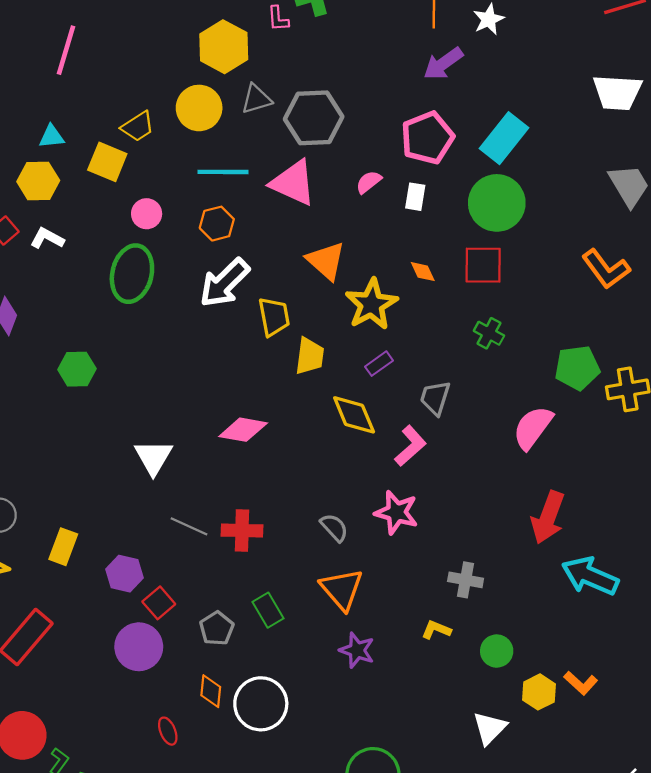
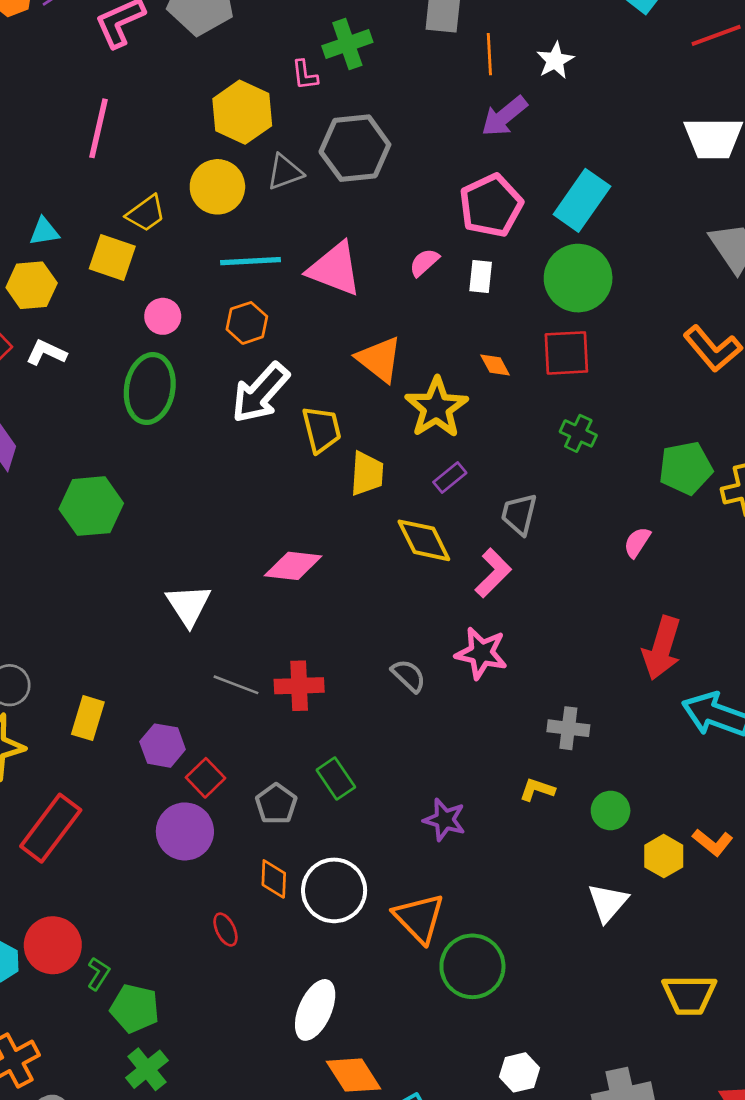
pink line: (66, 50) -> (99, 128), moved
gray hexagon: (314, 118) -> (355, 148), moved
green hexagon: (77, 369) -> (91, 506), size x1.4
pink semicircle: (533, 428) -> (637, 542), size x0.6
orange triangle: (342, 589) -> (419, 918), moved

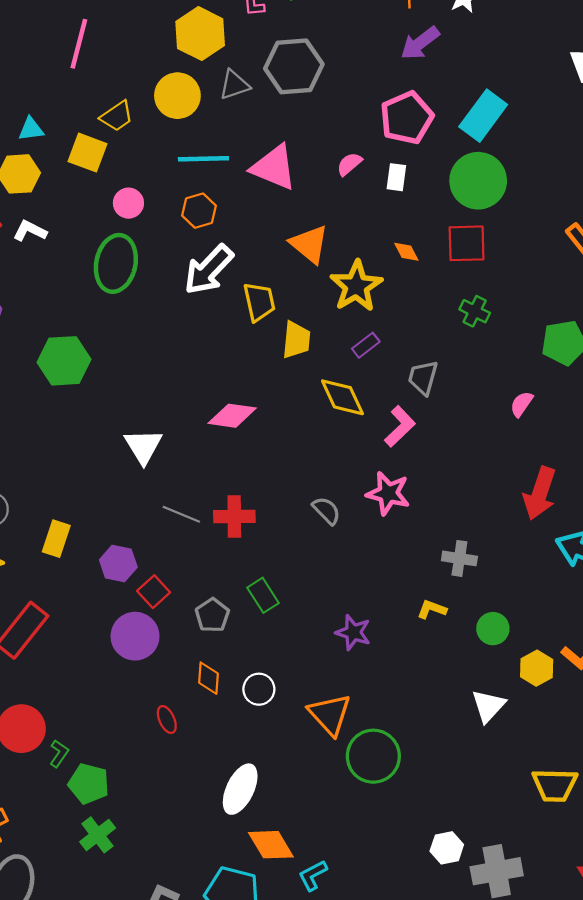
white circle: (334, 890) -> (259, 689), size x0.6
white hexagon: (520, 1072) -> (447, 848), moved

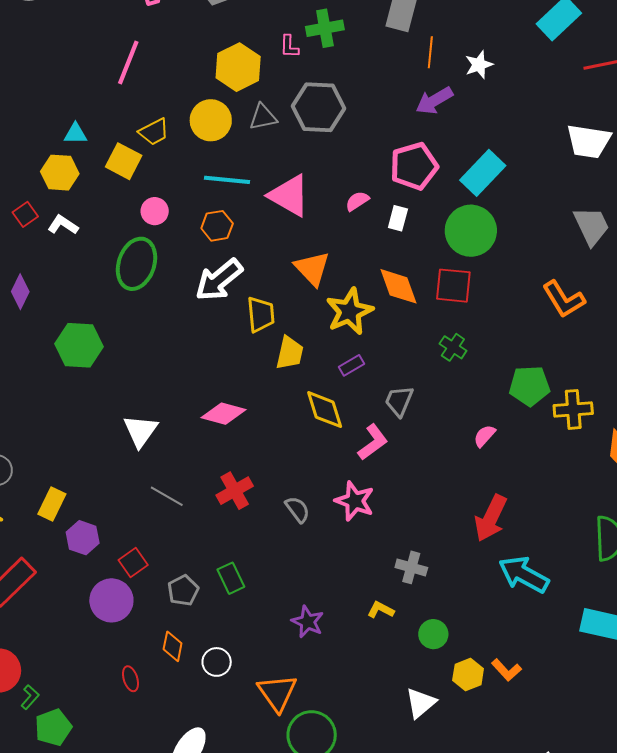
orange diamond: (406, 252) -> (398, 286), size x1.8
red cross: (234, 517) -> (235, 491), moved, turned -36
purple hexagon: (118, 564) -> (83, 538), moved
green pentagon: (89, 784) -> (53, 727), turned 30

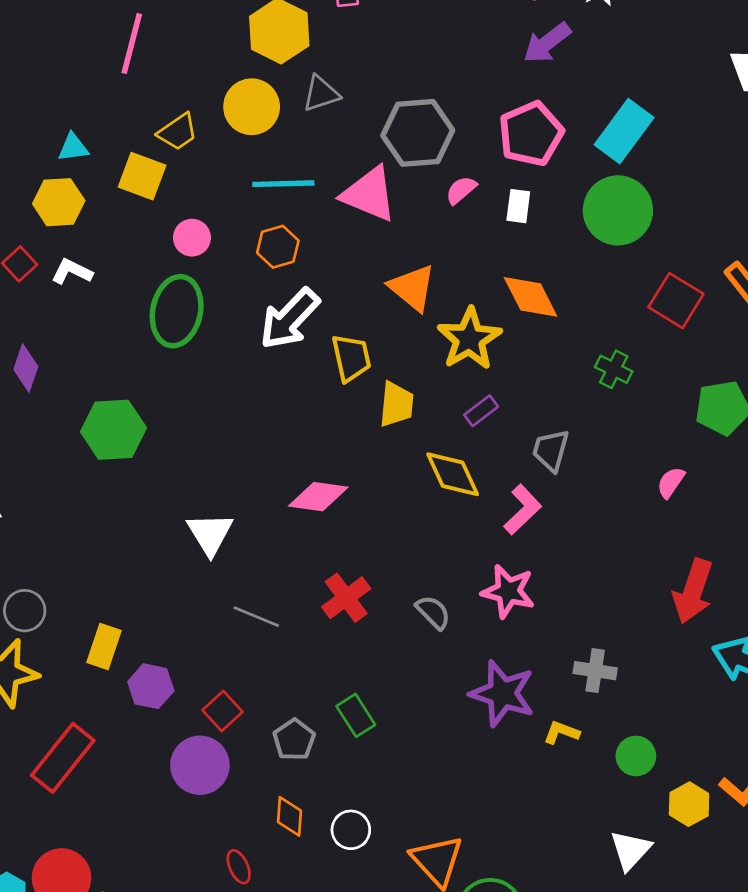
gray hexagon: (318, 107) -> (418, 133), moved
red square: (453, 286) -> (676, 301), moved, turned 33
purple star: (308, 622) -> (502, 693), moved, size x1.5

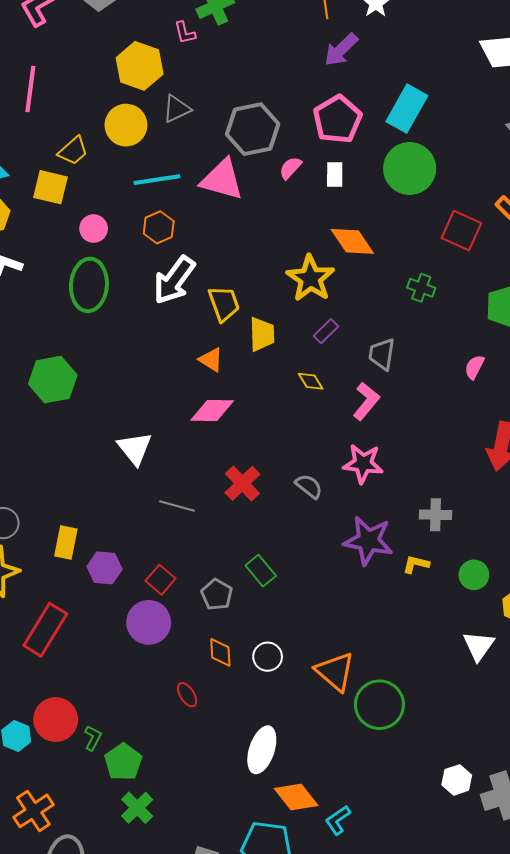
orange triangle: (412, 288) -> (211, 360), moved, size x0.7
yellow diamond: (453, 474) -> (311, 381), size x0.6

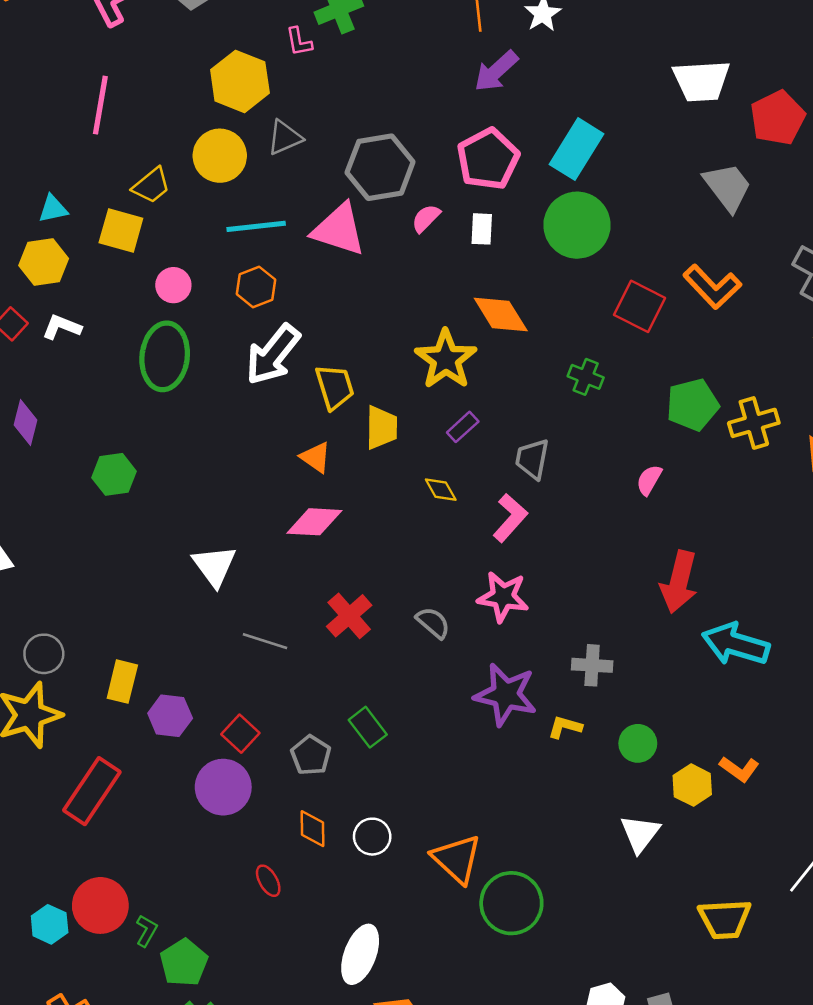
green hexagon: (53, 380) -> (114, 474), size x0.7

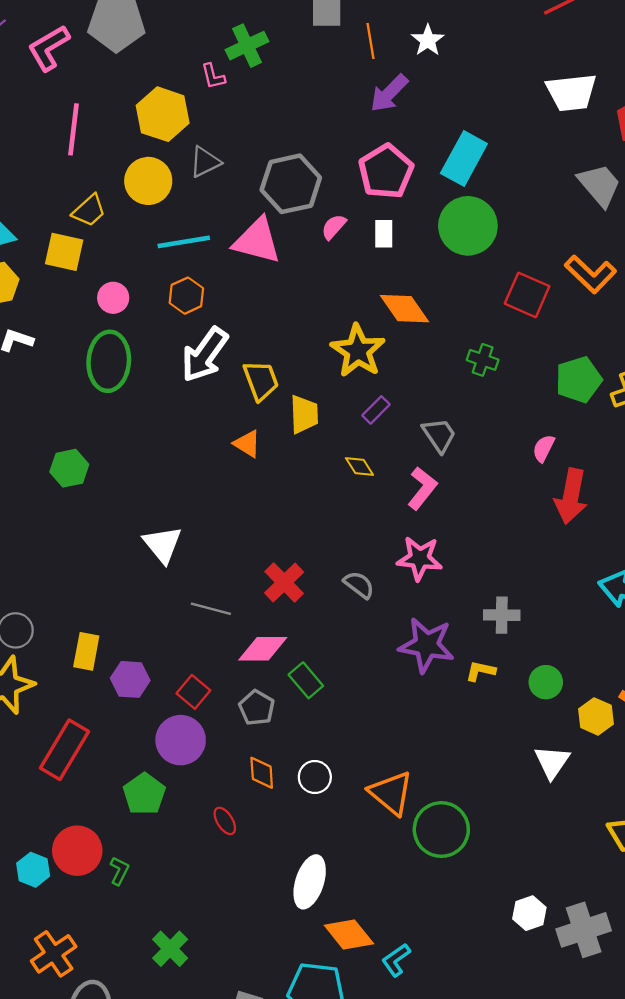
pink line: (100, 105) -> (73, 129), moved
gray trapezoid: (532, 459) -> (439, 435), turned 138
pink diamond: (314, 522) -> (263, 649), moved
red arrow: (679, 582) -> (571, 496), moved
green pentagon: (184, 963) -> (144, 794), moved

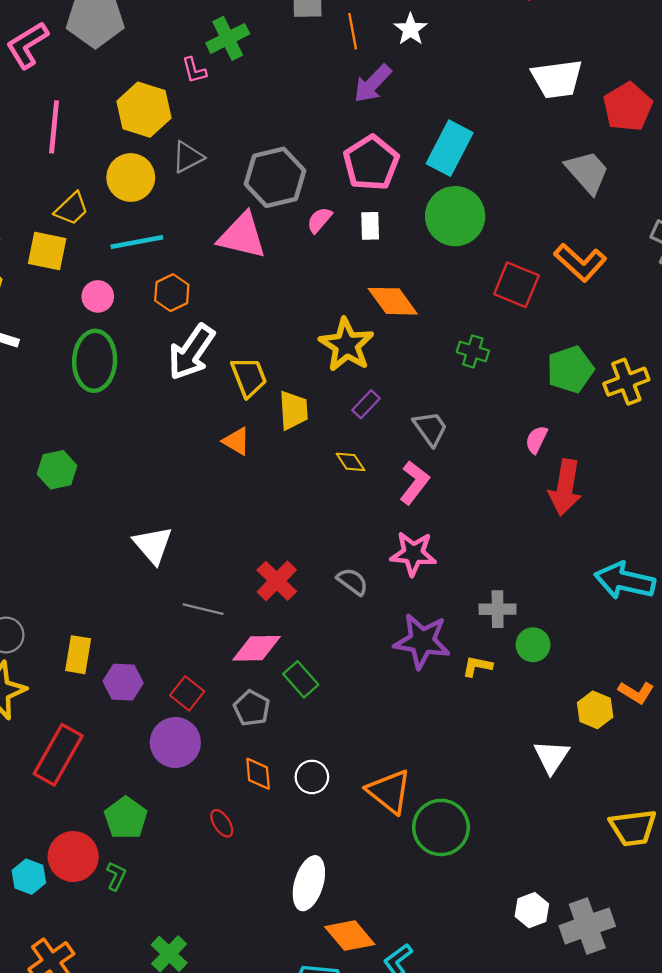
cyan line: (184, 242) -> (137, 242), moved
green circle: (546, 682) -> (533, 645), moved
green pentagon: (144, 794) -> (126, 818), moved

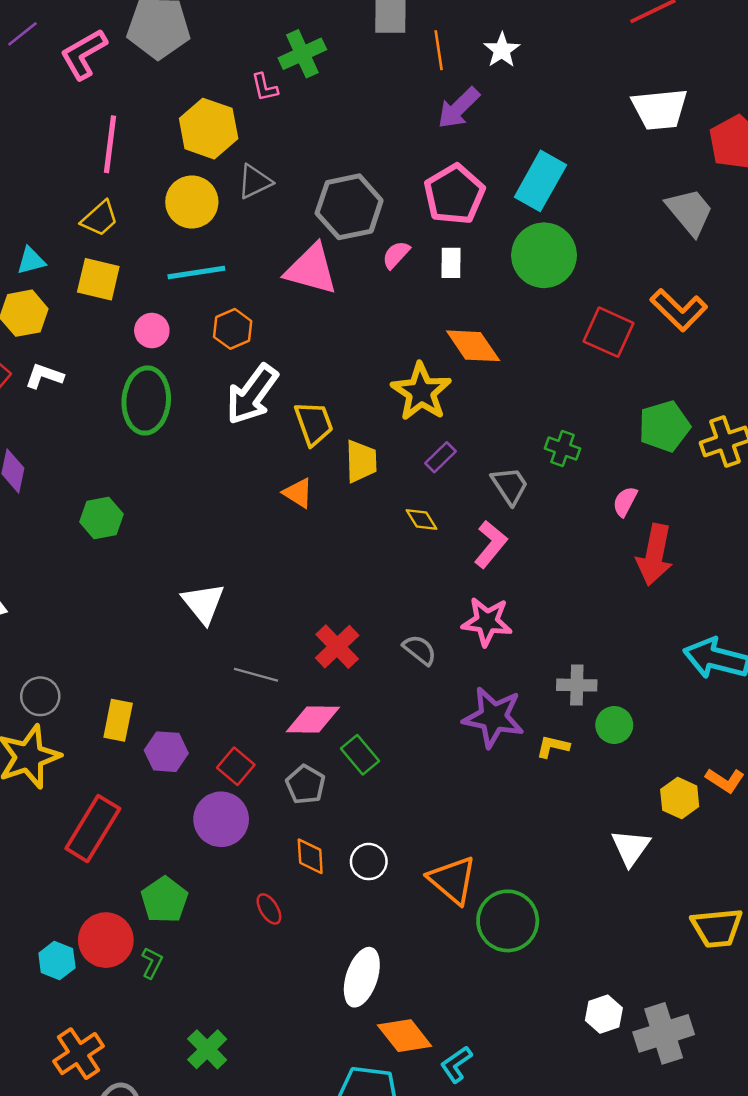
yellow trapezoid: (71, 209) -> (100, 218), moved
green cross: (473, 351) -> (562, 448), moved

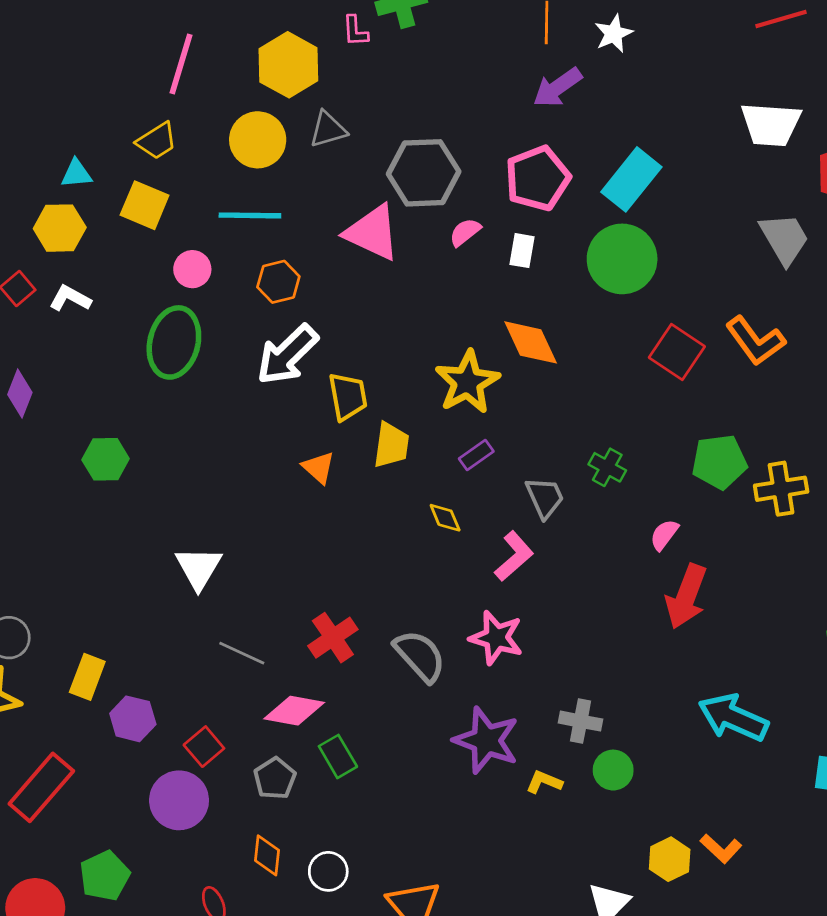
gray semicircle: (420, 650) -> (420, 656), size x1.5

